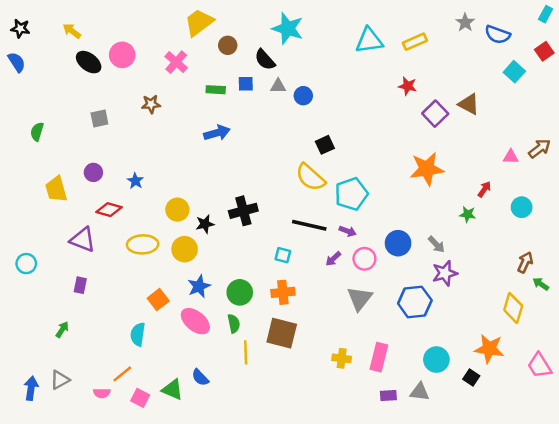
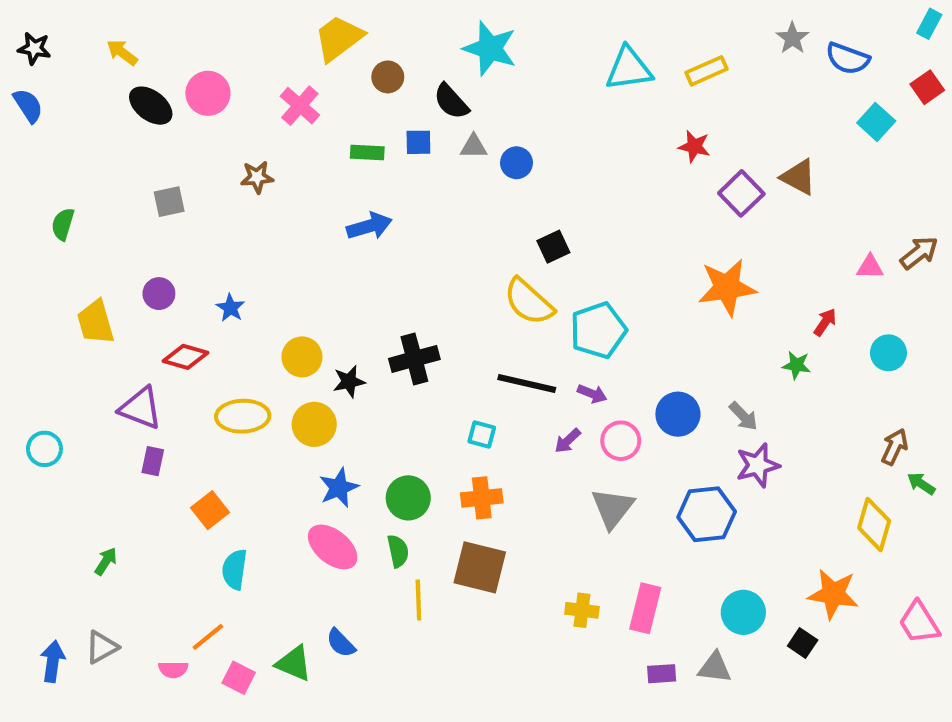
purple rectangle: (80, 285) -> (153, 461), moved
orange square: (158, 300) -> (210, 510), moved

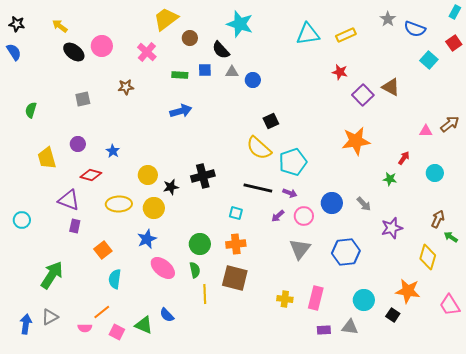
purple star: (758, 465) -> (392, 228), moved
blue star: (339, 488) -> (147, 239), moved
green arrow: (106, 561) -> (52, 275), size x2.0

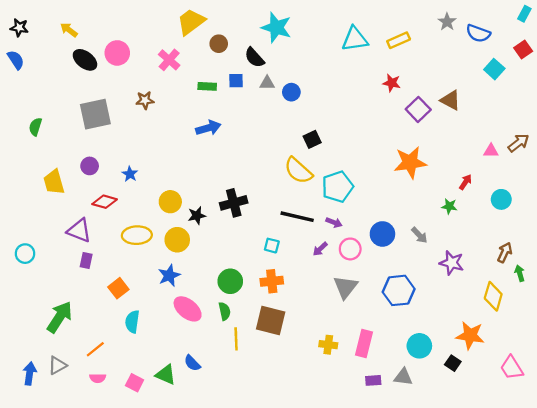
gray square: (83, 99) -> (95, 114), size x1.8
purple star: (392, 228) -> (452, 263), turned 30
green arrow: (451, 237) -> (520, 273), turned 40
pink trapezoid: (450, 305) -> (512, 368), moved
orange line: (102, 312) -> (95, 349), moved

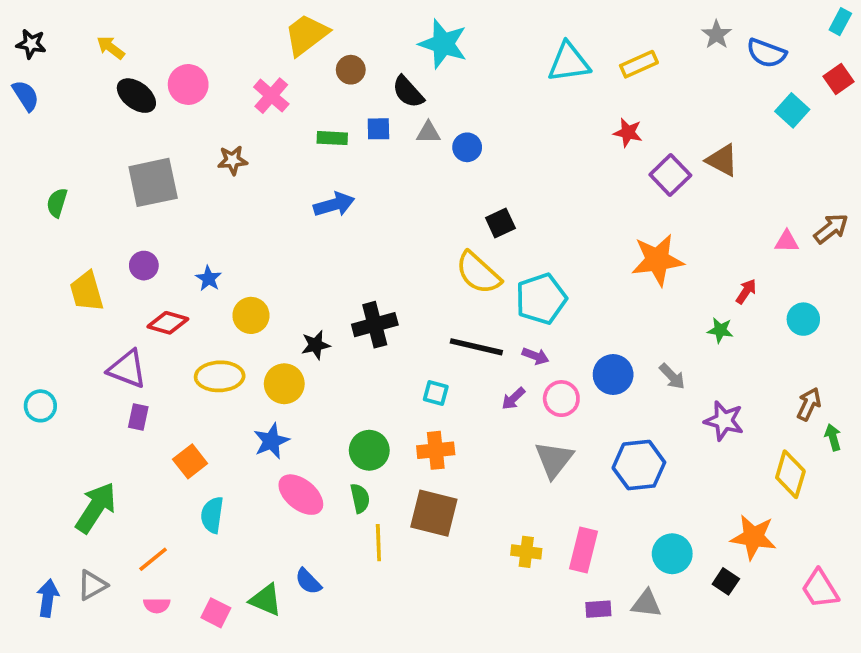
yellow circle: (170, 202) -> (251, 315), moved

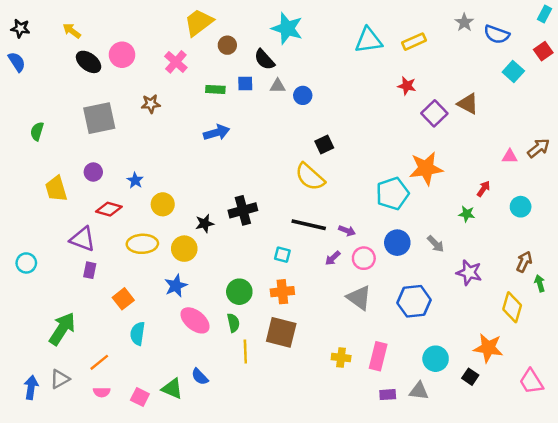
cyan pentagon: (541, 299) -> (392, 194), moved
gray triangle: (554, 460) -> (359, 298), turned -32

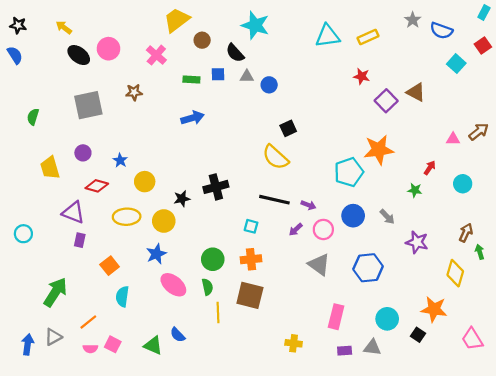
yellow cross: (341, 358) -> (294, 343), moved
pink square: (140, 397) -> (113, 344), moved

